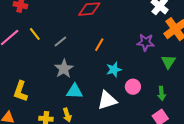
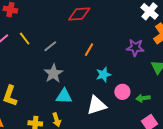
green arrow: (162, 93) -> (143, 98), moved, turned 88

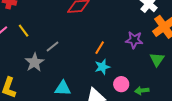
gray line: (50, 46) -> (53, 47), moved
orange line: (89, 50) -> (100, 48), moved
gray star: (53, 73) -> (34, 62), moved

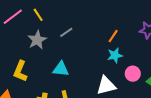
gray star: (34, 62) -> (37, 40), moved
cyan triangle: (63, 88) -> (61, 69), moved

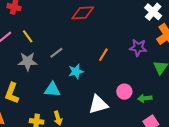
gray star: (37, 40) -> (28, 61), turned 30
cyan star: (115, 55) -> (76, 71), moved

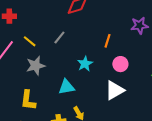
gray line: (56, 53) -> (59, 37), moved
pink circle: (124, 92) -> (120, 64), moved

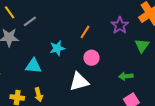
purple star: (140, 26) -> (120, 25), turned 30
gray line: (59, 37) -> (30, 21), moved

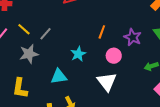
purple star: (120, 25) -> (133, 37), moved
white triangle: (79, 82) -> (107, 82), turned -40

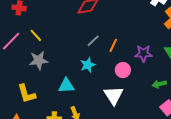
gray line: (46, 34) -> (93, 41), moved
purple star: (133, 37) -> (143, 53), turned -30
yellow L-shape: (20, 88) -> (27, 94), turned -30

